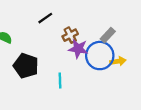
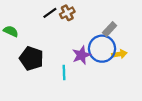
brown cross: (70, 35) -> (67, 13), moved
purple star: (78, 49) -> (81, 55), moved, turned -30

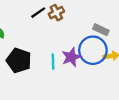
gray rectangle: (110, 29) -> (101, 30), turned 72
cyan line: (64, 73) -> (53, 62), moved

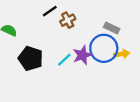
brown cross: (56, 13) -> (68, 20), moved
cyan line: (53, 62) -> (64, 60), turned 49

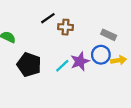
brown cross: (68, 20) -> (66, 27), turned 32
blue circle: (104, 48) -> (101, 55), size x0.7

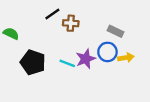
cyan line: (62, 66) -> (67, 63), turned 64

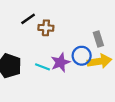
gray rectangle: (116, 31) -> (98, 39), moved, turned 48
yellow arrow: (126, 58) -> (99, 61), size x1.5

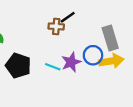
black line: (28, 19) -> (68, 17), moved
gray rectangle: (98, 39) -> (110, 38), size x1.5

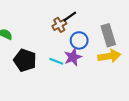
brown cross: (56, 26) -> (59, 25), turned -32
blue circle: (93, 55) -> (79, 40), moved

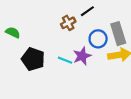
black line: (70, 17) -> (87, 11), moved
blue circle: (79, 40) -> (98, 39), moved

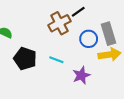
brown cross: (68, 23) -> (59, 23), size x1.5
purple star: (82, 56) -> (81, 75), moved

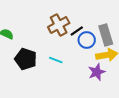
black line: (78, 12) -> (77, 31), moved
purple star: (81, 75) -> (97, 72), moved

